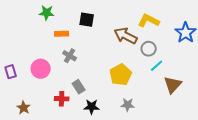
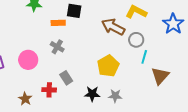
orange rectangle: (62, 34) -> (58, 23), moved
cyan line: (157, 66) -> (144, 57), turned -32
black star: (92, 107) -> (92, 94), moved
brown star: (24, 108) -> (25, 99), moved

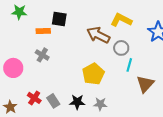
gray rectangle: (66, 78) -> (53, 101), moved
red cross: (49, 90) -> (34, 98), turned 32

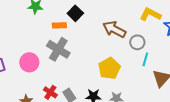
black square: (59, 19) -> (75, 13), turned 35
yellow L-shape: (121, 20) -> (150, 14), moved
gray cross: (42, 55) -> (58, 49), size x1.6

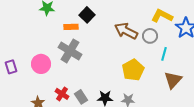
gray circle: (137, 42) -> (150, 36), moved
cyan line: (145, 59) -> (164, 54), moved
yellow pentagon: (109, 68) -> (133, 70), moved

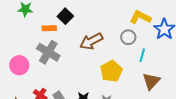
brown arrow: (126, 31) -> (91, 41), moved, turned -55

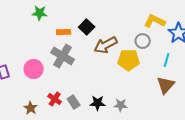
black square: (65, 16) -> (87, 27), moved
cyan line: (142, 55) -> (167, 60), moved
yellow pentagon: (111, 71) -> (129, 60), moved, turned 30

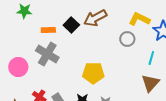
brown arrow: (106, 45) -> (95, 18), moved
yellow pentagon: (129, 60) -> (93, 73), moved

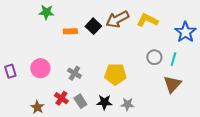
yellow L-shape: (139, 19) -> (147, 20), moved
gray circle: (127, 39) -> (154, 57), moved
gray cross: (47, 54) -> (74, 73), moved, size x0.6

